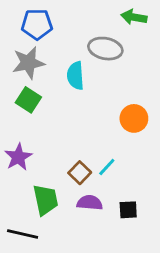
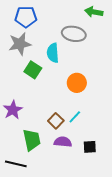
green square: (28, 100) -> (33, 70), moved
orange circle: (134, 118) -> (77, 83), moved

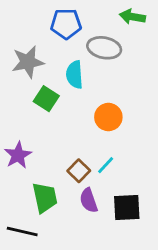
blue pentagon: (26, 17) -> (66, 24), moved
purple semicircle: (63, 142) -> (89, 200), turned -114
black square: (90, 147) -> (127, 207), size x1.5

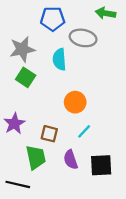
green square: (46, 99) -> (26, 77), moved
orange circle: (108, 117) -> (75, 102), moved
brown square: (79, 171) -> (49, 134), moved, turned -30

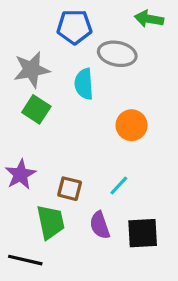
orange circle: (75, 102) -> (132, 125), moved

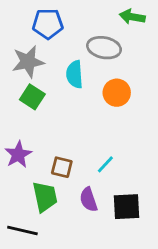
blue pentagon: (74, 27) -> (48, 24), moved
orange circle: (132, 125) -> (117, 93), moved

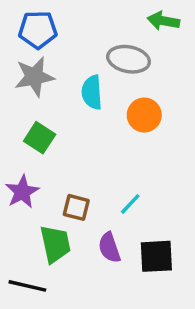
blue pentagon: (48, 24) -> (38, 30), moved
green square: (32, 97) -> (40, 138), moved

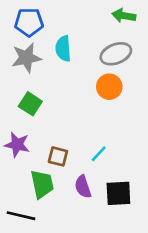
gray ellipse: (129, 59) -> (116, 54), moved, turned -32
cyan semicircle: (92, 92) -> (63, 49), moved
purple star: (22, 192) -> (17, 145), turned -30

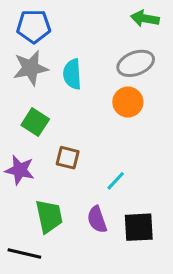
cyan semicircle: (63, 49) -> (72, 74), moved
brown square: (58, 156) -> (68, 158), moved

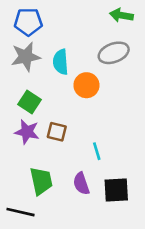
orange circle: (128, 102) -> (86, 85), moved
purple star: (20, 170) -> (27, 132), moved
cyan line: (116, 181) -> (97, 151), turned -60

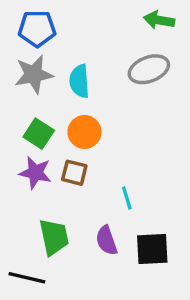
orange circle: (86, 85) -> (84, 132), moved

